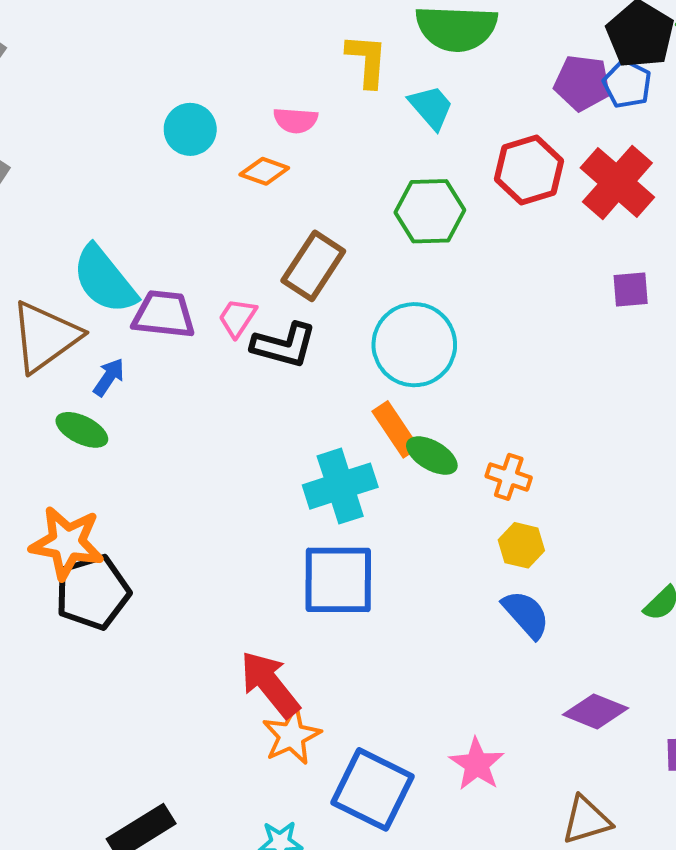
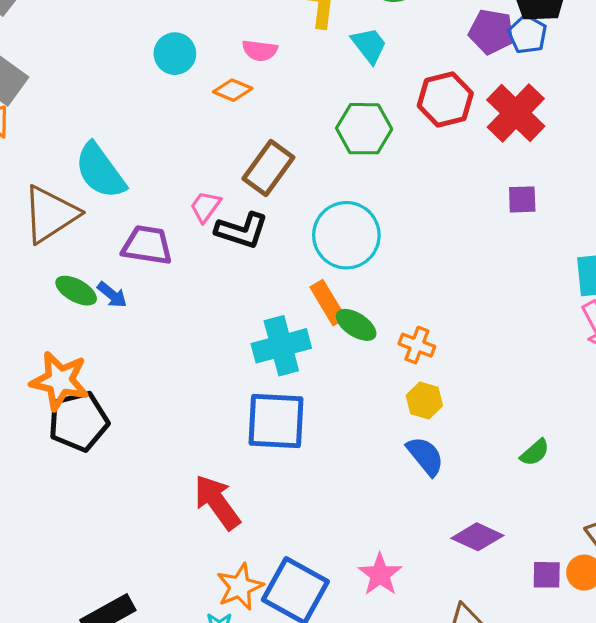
purple trapezoid: (164, 314) -> (147, 245), moved
blue arrow: (109, 377) -> (112, 295), moved, turned 92
orange star: (292, 736) -> (240, 587), moved

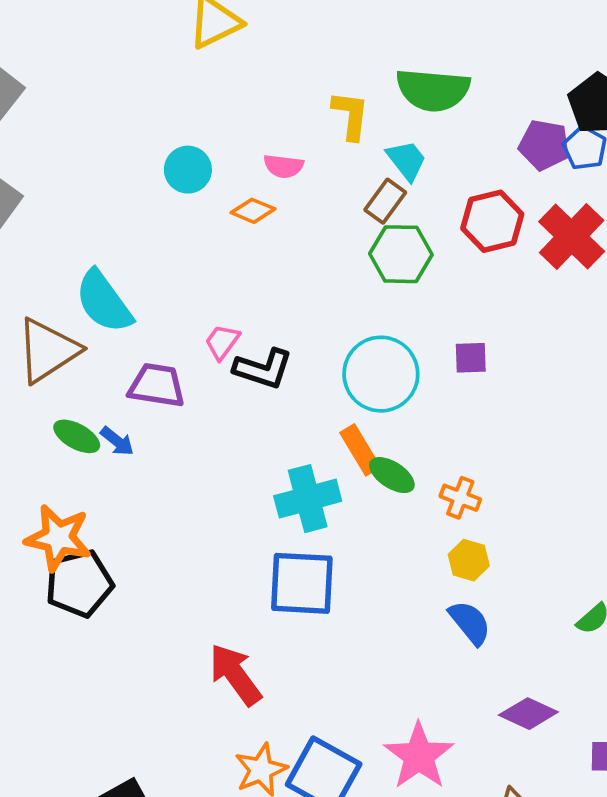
brown rectangle: (268, 168) -> (385, 201), moved, size x0.7
purple square: (522, 199) -> (471, 358), moved
pink star: (380, 574) -> (419, 756), size x1.4

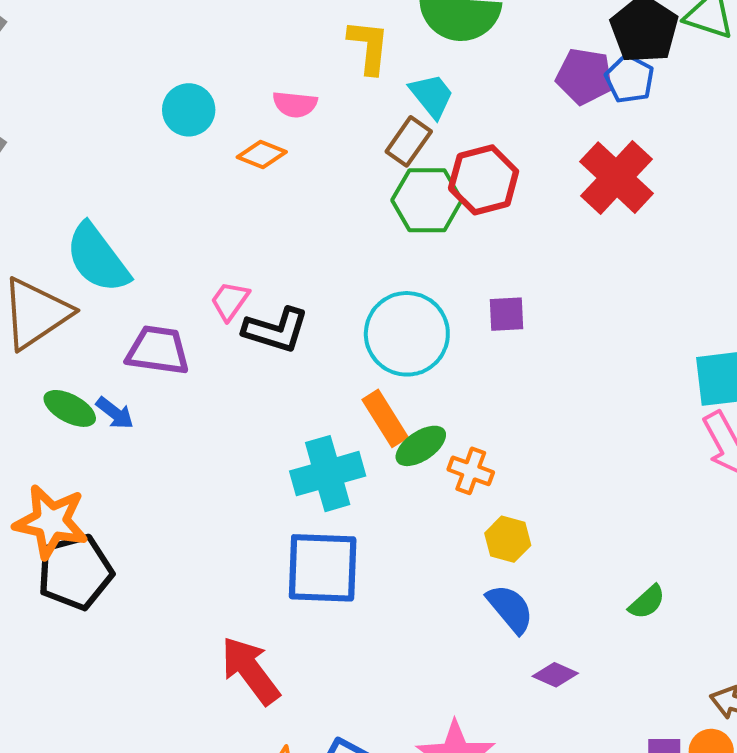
red hexagon: (492, 221) -> (484, 180), moved
green ellipse: (392, 475) -> (421, 446), turned -66
orange cross: (460, 498) -> (471, 471), moved
purple diamond: (528, 714) -> (555, 675), moved, size x0.7

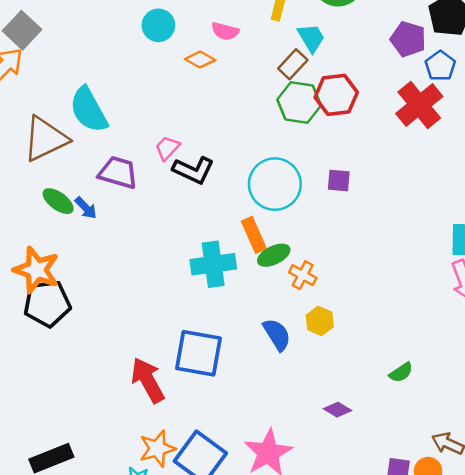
blue pentagon: (630, 79) -> (440, 66), moved
blue square: (323, 568) -> (198, 353), moved
blue semicircle: (510, 609) -> (277, 335), moved

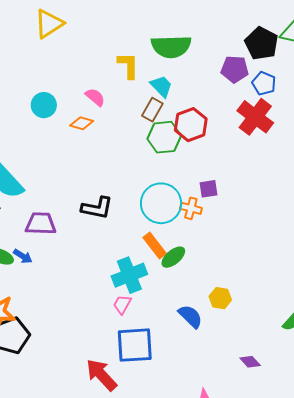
pink semicircle: (225, 31) -> (95, 97), turned -140
pink trapezoid: (167, 148) -> (122, 304), moved
orange cross: (303, 275) -> (191, 208), moved
purple diamond: (338, 410) -> (250, 362), turned 30

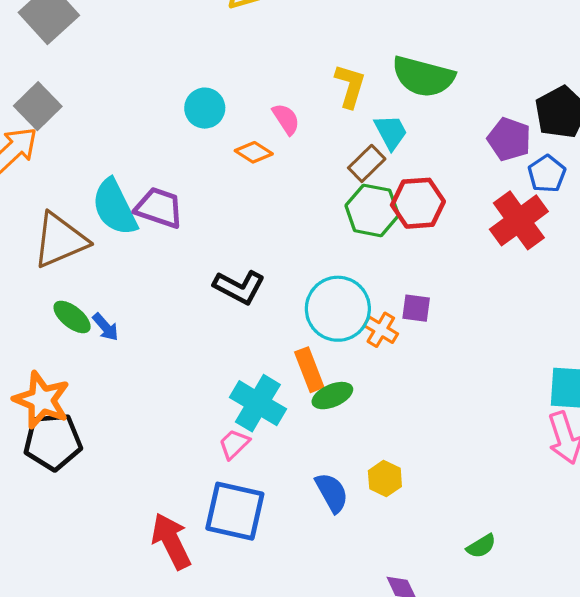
purple trapezoid: (41, 224) -> (159, 208), moved
cyan cross: (129, 275) -> (258, 403), turned 36

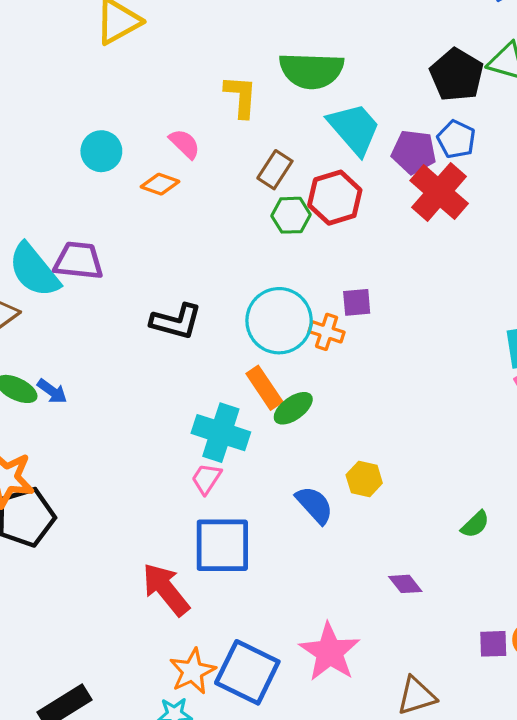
cyan trapezoid: (391, 132) -> (354, 129), moved, size x1.5
purple pentagon: (509, 139) -> (414, 152), moved
green hexagon: (372, 210) -> (291, 215), size x0.7

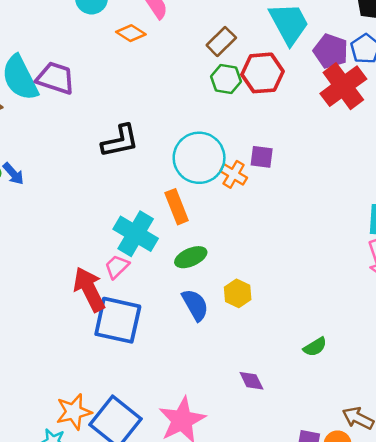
black L-shape: (176, 321) -> (120, 141), turned -39
green ellipse: (293, 408) -> (191, 257), moved
red arrow: (166, 589) -> (89, 289), moved

